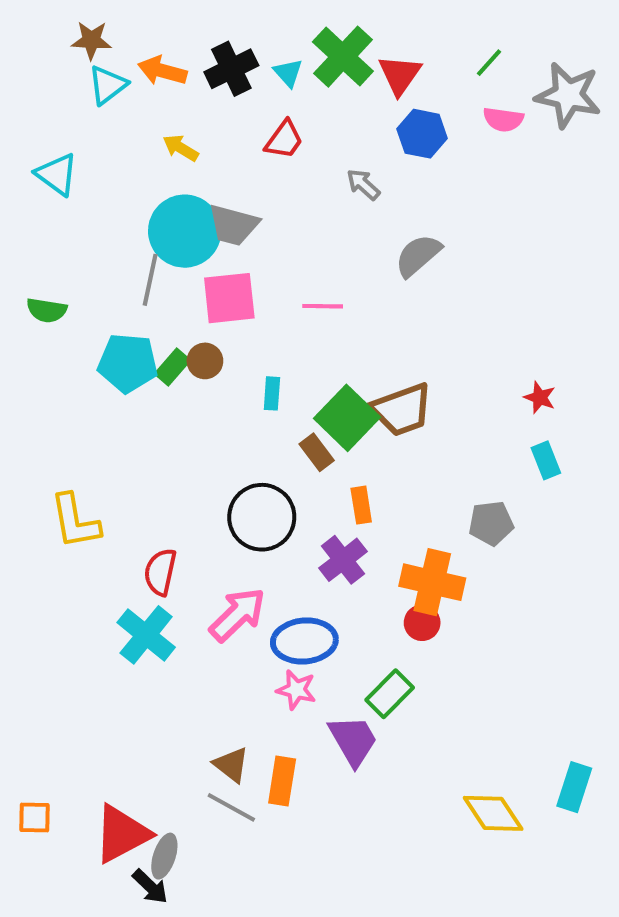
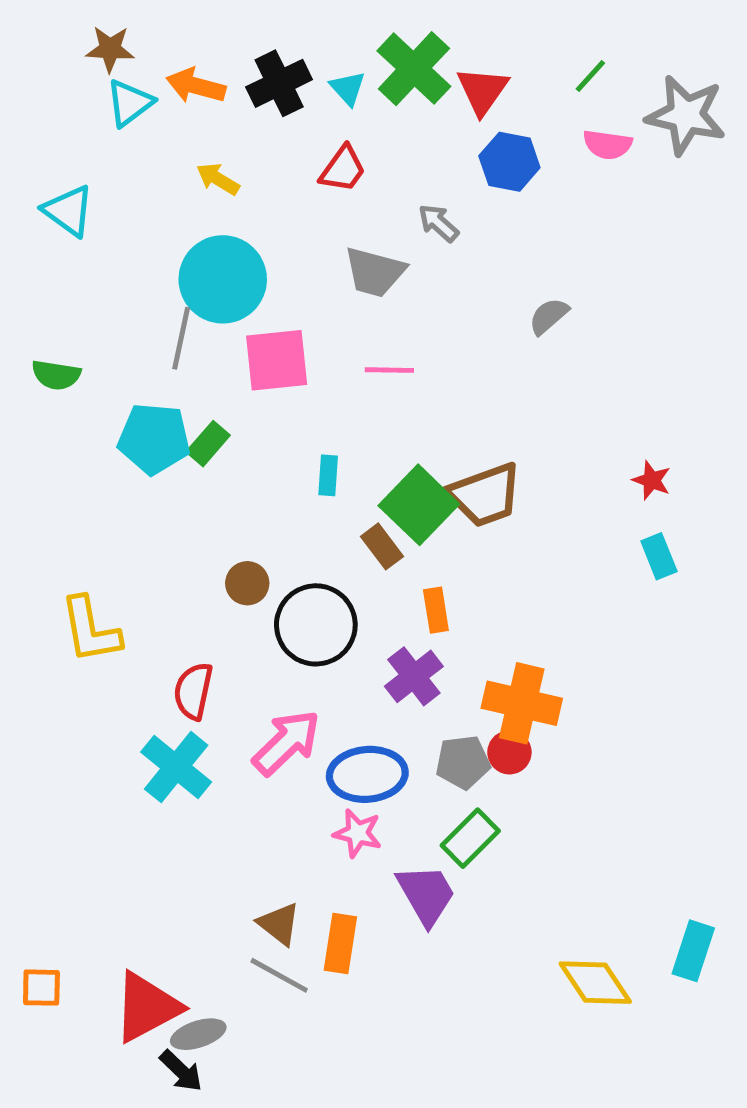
gray trapezoid: (233, 225) -> (375, 272), moved
gray semicircle: (418, 255) -> (549, 316), moved, size x0.7
brown circle: (205, 361) -> (247, 583), moved
gray pentagon: (491, 523) -> (463, 762), moved
gray ellipse: (164, 856) -> (198, 1034), turned 54

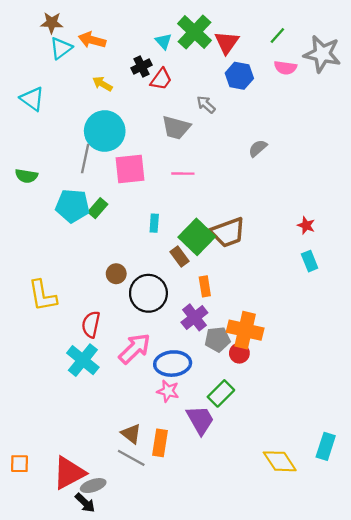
black cross: (279, 83) -> (142, 67), moved, size x0.7
gray pentagon: (463, 762) -> (217, 339), moved

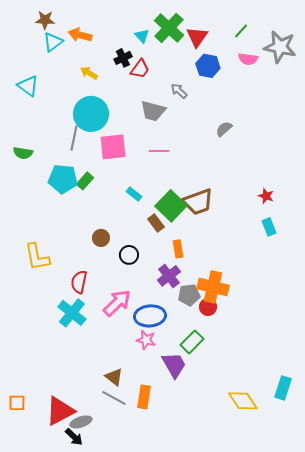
cyan rectangle: (154, 223) -> (134, 194), turned -56
black circle: (148, 293) -> (129, 255), size x0.6
orange rectangle: (160, 443) -> (144, 397), moved

